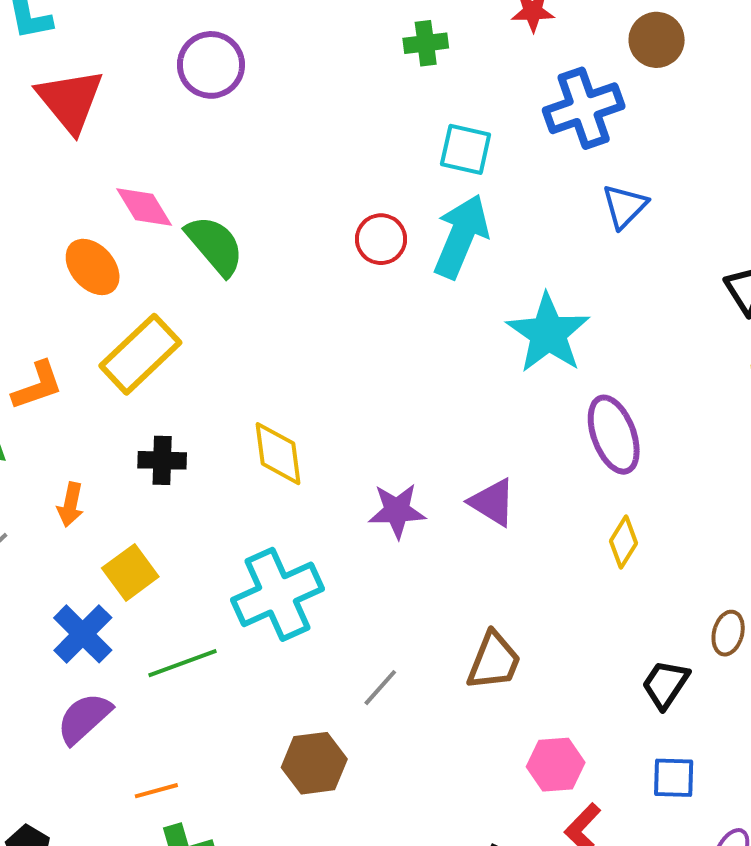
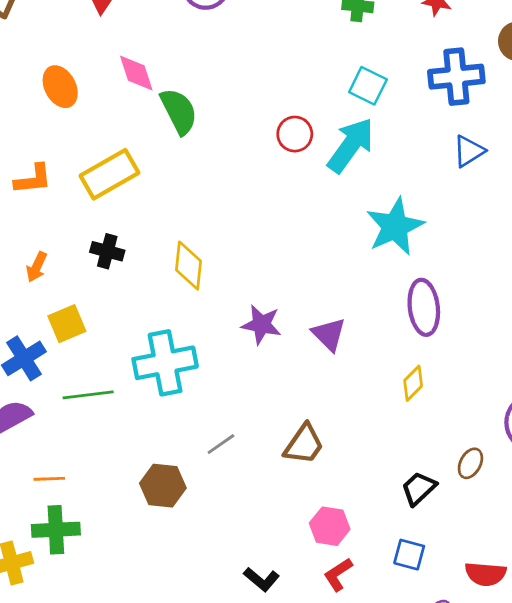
orange ellipse: (93, 267) -> (60, 87), moved

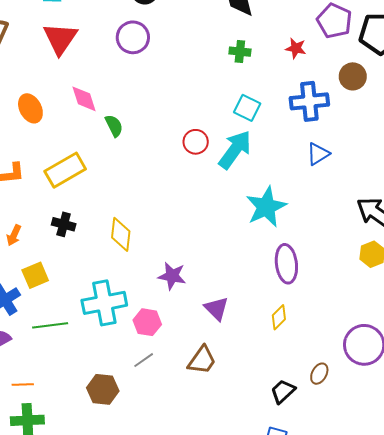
green semicircle: (179, 111) -> (114, 126), size x0.7
purple triangle: (329, 334) -> (216, 309), moved
pink hexagon: (330, 526) -> (147, 322), moved

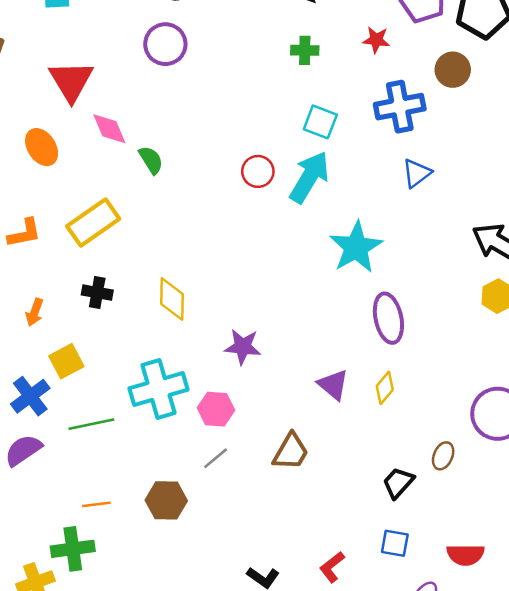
red triangle: (60, 39) -> (71, 81), moved
purple triangle: (216, 309) -> (333, 385), moved
orange line: (23, 385) -> (96, 504), moved

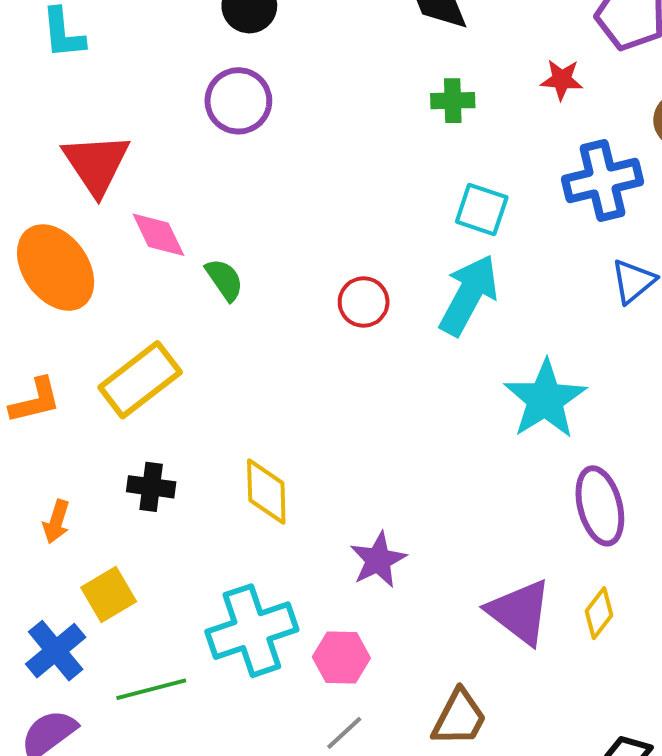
orange ellipse: (42, 147) -> (56, 268), size x1.5
red circle: (258, 171) -> (364, 302), moved
purple star: (243, 347) -> (378, 560), turned -30
purple triangle: (333, 385) -> (520, 612), size x1.4

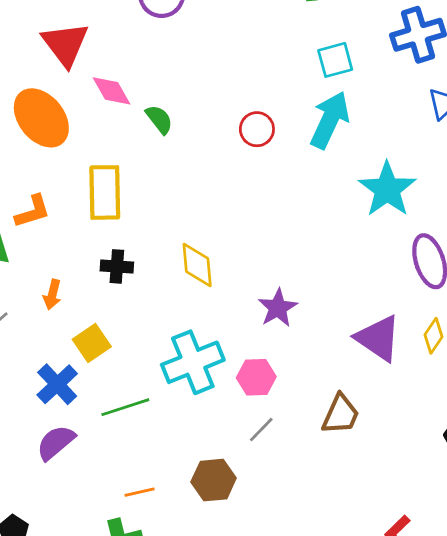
cyan square: (482, 209) -> (335, 60), turned -30
yellow rectangle: (140, 380) -> (105, 192), turned -50

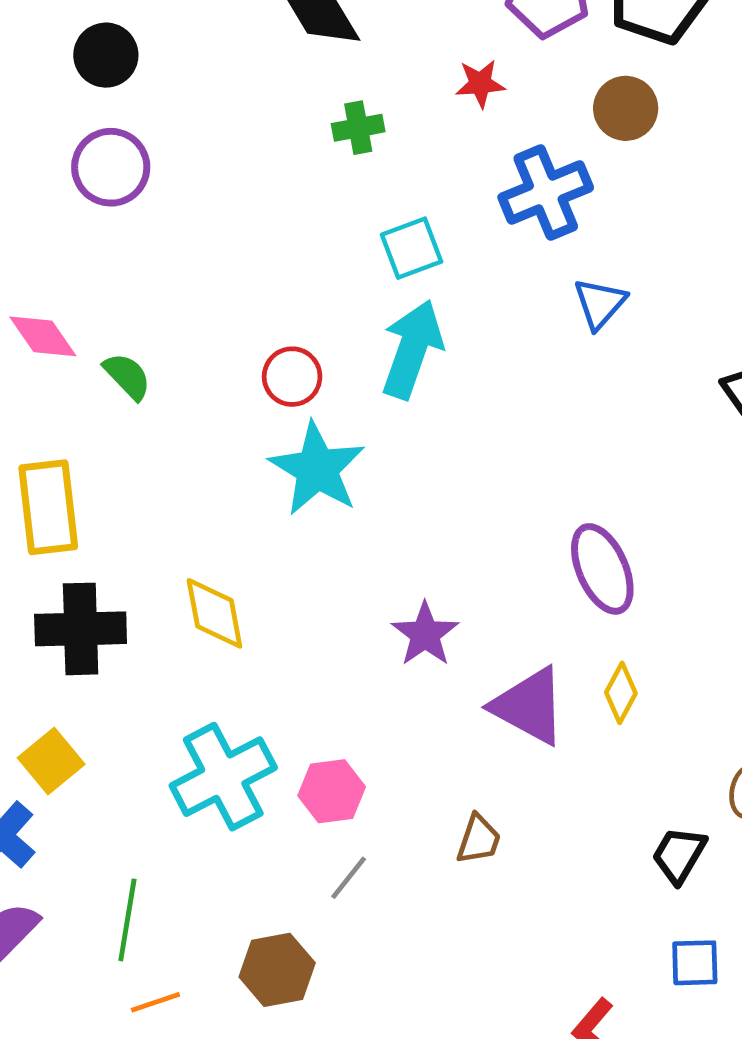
cyan star: (387, 189) -> (317, 469), moved
black cross: (117, 266) -> (81, 629), size x1.6
purple star: (278, 308) -> (425, 634), moved
green line: (125, 407) -> (127, 920), moved, turned -57
brown trapezoid: (341, 414) -> (479, 839), size x0.7

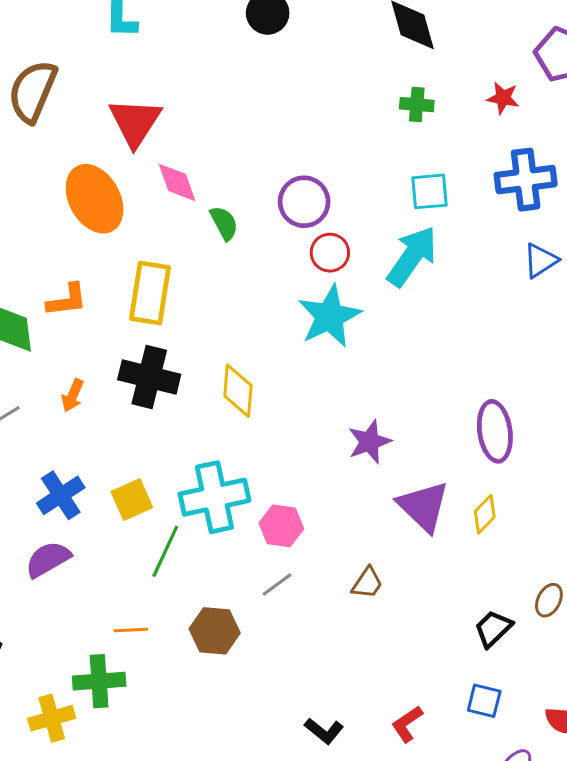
purple circle: (111, 167) -> (304, 202), moved
yellow square: (51, 761) -> (132, 500), moved
green line: (127, 920) -> (165, 551), moved

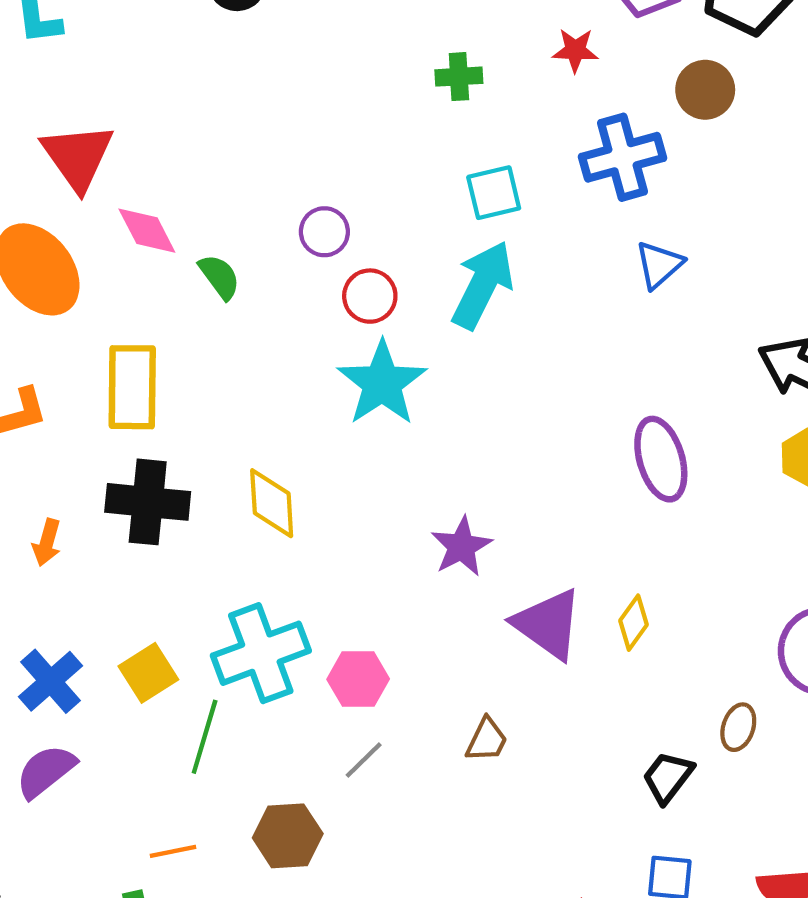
purple circle: (304, 202) -> (324, 232), size x0.7
purple ellipse: (495, 431) -> (661, 459), moved

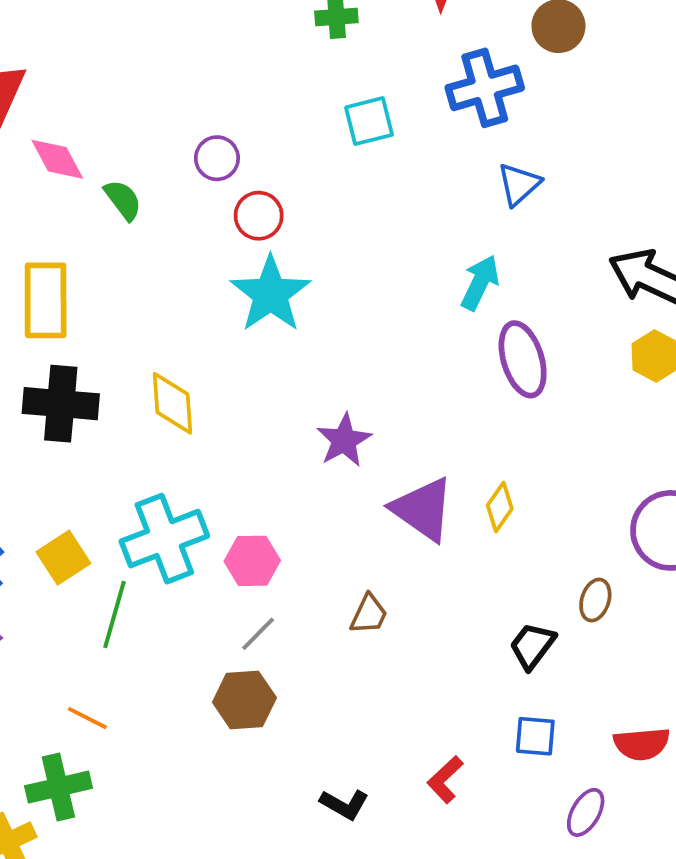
cyan arrow: (483, 285) -> (480, 283), moved, size x0.7
brown hexagon: (288, 836) -> (244, 700), moved
orange line: (173, 851) -> (87, 718), turned 39

